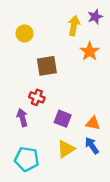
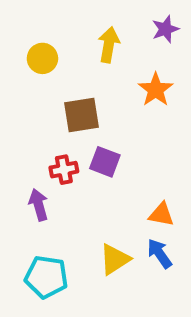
yellow arrow: (74, 26) -> (109, 45), moved
red cross: (37, 97) -> (64, 170), turned -32
purple square: (63, 119) -> (105, 162), moved

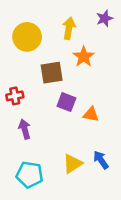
yellow circle: (42, 58) -> (27, 37), size x1.5
orange star: (156, 90) -> (84, 57), moved
red cross: (64, 170) -> (15, 96), moved
orange triangle: (161, 214) -> (91, 114), moved

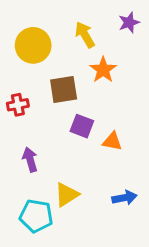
yellow arrow: (69, 28) -> (85, 35), turned -40
red cross: (15, 96) -> (18, 105), moved
blue arrow: (101, 160) -> (124, 198), turned 114
yellow triangle: (73, 164) -> (67, 195), moved

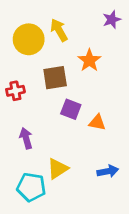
yellow arrow: (85, 35) -> (59, 30), moved

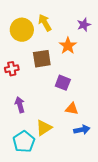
purple star: (112, 20) -> (84, 25), moved
purple square: (71, 109) -> (63, 83), moved
orange triangle: (97, 122) -> (72, 109), moved
cyan pentagon: (31, 187) -> (24, 142), turned 30

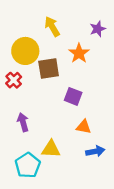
yellow circle: (22, 30) -> (25, 51), moved
red cross: (12, 69) -> (14, 80), turned -32
yellow triangle: (44, 128) -> (51, 149), turned 36

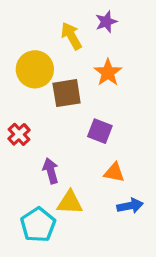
purple star: (98, 29) -> (106, 22), moved
red cross: (14, 80) -> (19, 134), moved
purple arrow: (23, 122) -> (51, 171), moved

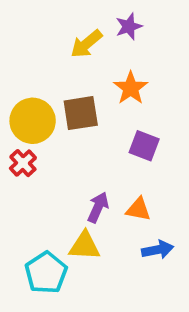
yellow arrow: (71, 36) -> (86, 44), turned -100
yellow circle: (35, 69) -> (33, 121), moved
purple square: (100, 131) -> (144, 146), moved
purple arrow: (51, 171) -> (98, 207), moved, turned 40

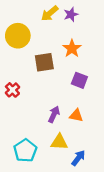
yellow arrow: (86, 44) -> (50, 13), moved
yellow circle: (33, 121) -> (18, 36), moved
yellow triangle: (85, 246) -> (59, 142), moved
blue arrow: (158, 250) -> (78, 158), moved, turned -42

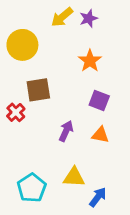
brown square: (44, 62) -> (38, 90), moved
purple arrow: (54, 114) -> (66, 131), moved
orange triangle: (76, 115) -> (100, 135), moved

